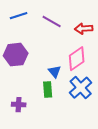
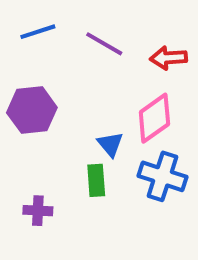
blue cross: (81, 88) -> (162, 176), turned -30

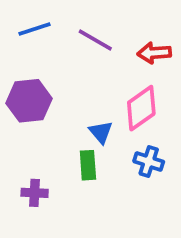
blue cross: (162, 176) -> (149, 162), size x0.7

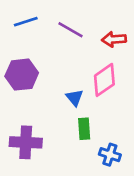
blue cross: (149, 162) -> (110, 155), moved
green rectangle: (88, 165) -> (84, 129), moved
purple cross: (35, 193) -> (26, 142), size x1.6

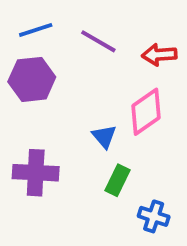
purple hexagon: (22, 75) -> (32, 79), moved
green rectangle: (84, 129) -> (117, 180), turned 30
purple cross: (26, 142) -> (36, 173), moved

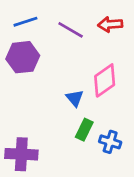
red arrow: (159, 55) -> (110, 24), moved
purple cross: (36, 173) -> (21, 154), moved
blue cross: (154, 216) -> (110, 142), moved

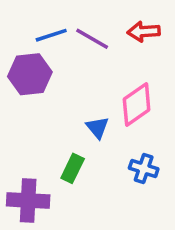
blue line: (25, 22) -> (51, 35), moved
green rectangle: (84, 130) -> (73, 168), moved
blue cross: (110, 142) -> (144, 168), moved

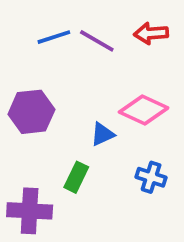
purple hexagon: (30, 74) -> (31, 112), moved
pink diamond: (137, 104) -> (144, 110), turned 60
blue triangle: (97, 128) -> (102, 134), turned 45

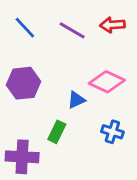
blue line: (54, 37) -> (25, 28), moved, turned 65

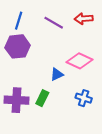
blue line: (25, 28) -> (19, 21), turned 60
purple hexagon: (23, 83) -> (18, 46), moved
purple cross: (22, 157) -> (17, 100), moved

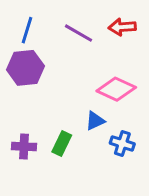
blue triangle: (57, 74) -> (95, 121), moved
purple cross: (17, 100) -> (24, 147), size x0.7

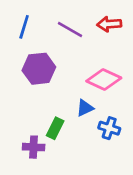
purple hexagon: (25, 68) -> (39, 69), moved
purple cross: (24, 147) -> (34, 147), moved

